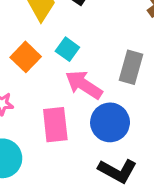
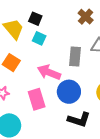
cyan square: (67, 49) -> (39, 38), moved

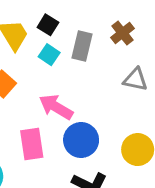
gray rectangle: (75, 56) -> (82, 46), moved

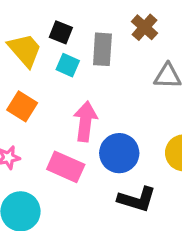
pink arrow: (56, 107) -> (85, 121), turned 76
pink rectangle: (32, 144) -> (66, 167), turned -48

